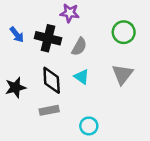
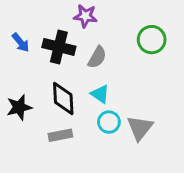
gray triangle: (122, 74) -> (140, 128), moved
cyan circle: (89, 126) -> (109, 122), moved

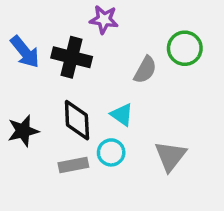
blue arrow: (21, 43) -> (25, 52), size x1.4
gray semicircle: (97, 57) -> (145, 70), moved
cyan circle: (109, 122) -> (111, 152), moved

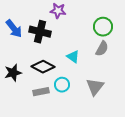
gray semicircle: (145, 70) -> (102, 49), moved
cyan triangle: (122, 115) -> (73, 57), moved
black diamond: (77, 120) -> (43, 67), turned -60

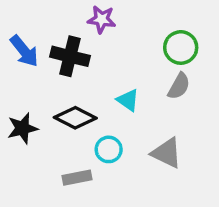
gray triangle: (95, 87) -> (167, 153), turned -42
gray rectangle: (41, 92) -> (77, 178), moved

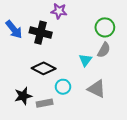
cyan triangle: (128, 100) -> (85, 60), moved, turned 32
black star: (22, 128) -> (23, 96), moved

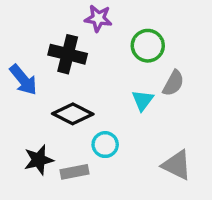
green circle: (105, 27) -> (148, 46), moved
blue arrow: (14, 29) -> (23, 80), moved
gray triangle: (97, 89) -> (177, 165), moved

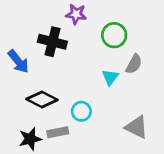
black diamond: (73, 114) -> (42, 99), moved
black star: (39, 160) -> (30, 139), moved

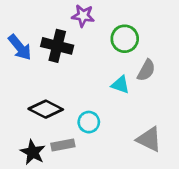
blue arrow: (18, 61) -> (20, 47), moved
cyan triangle: (110, 77) -> (120, 85), turned -48
black star: (30, 139) -> (33, 152), turned -30

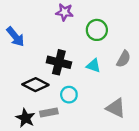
black cross: (57, 46) -> (59, 62), moved
gray semicircle: (146, 70) -> (124, 59), moved

